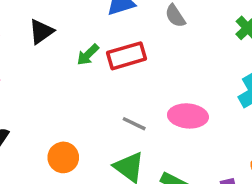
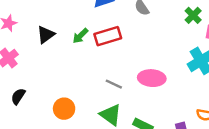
black triangle: (41, 32) -> (46, 35), moved

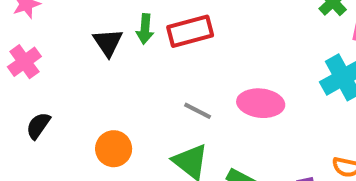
black triangle: (46, 35) -> (108, 42), moved, turned -30
green arrow: (80, 36) -> (145, 29), turned -42

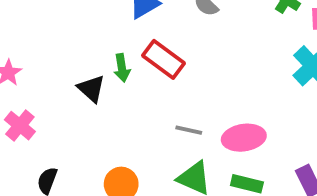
red rectangle: (190, 31) -> (164, 59), turned 66
pink ellipse: (261, 103) -> (244, 138), moved

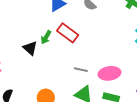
green arrow: (122, 68) -> (46, 37), turned 40

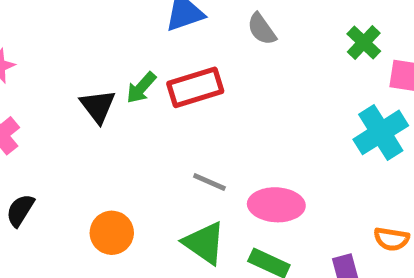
red rectangle: (68, 33) -> (195, 87), turned -65

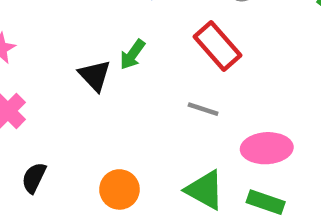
red rectangle: (195, 87) -> (217, 46), moved, turned 72
gray line: (209, 182) -> (203, 109), moved

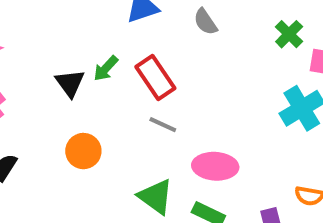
red rectangle: (217, 46) -> (155, 77), moved
orange circle: (119, 189) -> (83, 151), moved

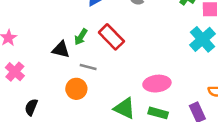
black triangle: (70, 83) -> (61, 50), turned -30
gray line: (163, 125) -> (88, 67), moved

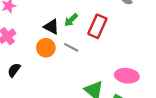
red rectangle: (111, 37) -> (97, 26), turned 55
orange circle: (76, 89) -> (46, 48), moved

